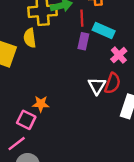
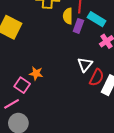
yellow semicircle: (30, 38) -> (68, 16), moved
red semicircle: (112, 83) -> (97, 77), moved

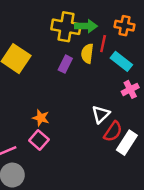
purple rectangle: (78, 26) -> (65, 64), moved
pink square: (22, 85) -> (39, 140), moved

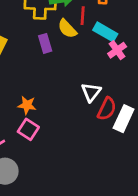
yellow semicircle: (87, 54) -> (67, 29), turned -42
purple rectangle: (65, 64) -> (45, 43), turned -35
pink cross: (130, 89) -> (117, 50), moved

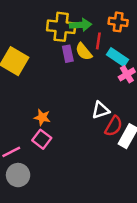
purple rectangle: (45, 43) -> (68, 54), moved
white triangle: (91, 92) -> (101, 110), turned 30

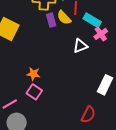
white triangle: (101, 110) -> (80, 46), moved
red semicircle: (114, 126) -> (88, 115), moved

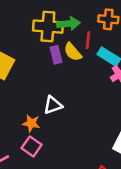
white triangle: (80, 46) -> (53, 105), moved

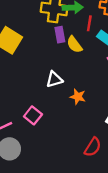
yellow semicircle: (73, 52) -> (74, 45), moved
orange star: (31, 123) -> (78, 97), moved

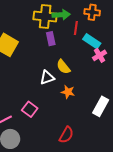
yellow semicircle: (74, 45) -> (63, 67), moved
red semicircle: (93, 147) -> (66, 135), moved

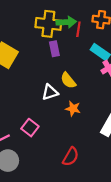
red line: (76, 28) -> (78, 29), moved

